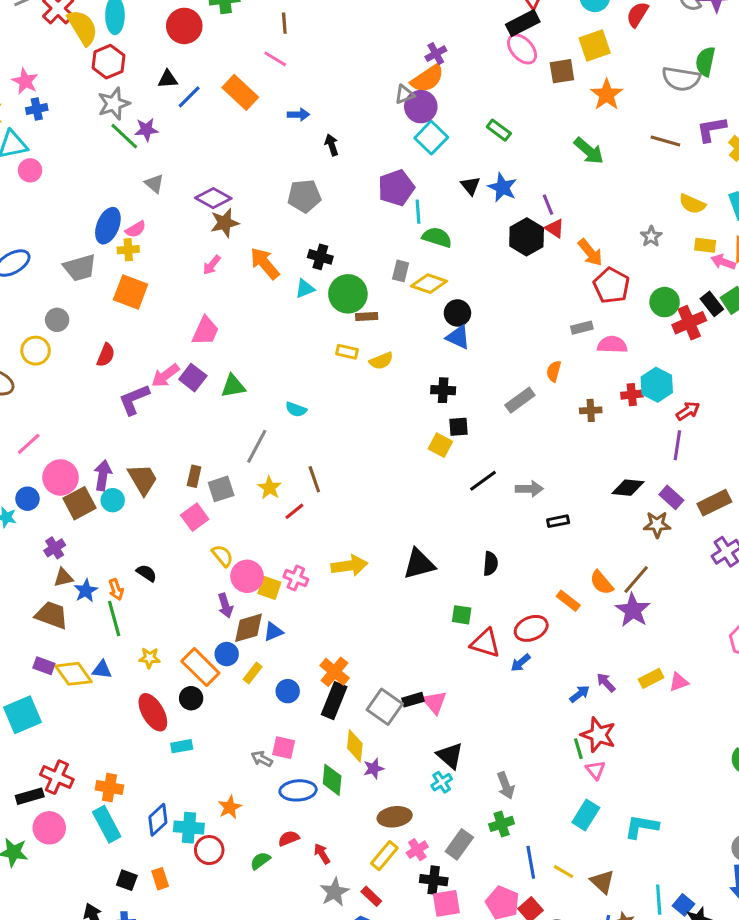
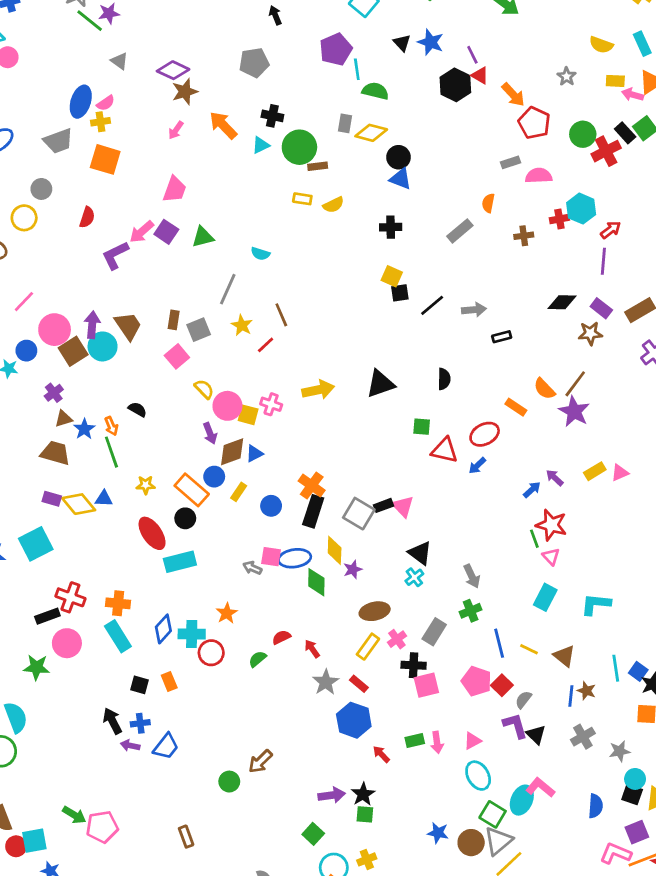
black square: (459, 427) -> (400, 293), moved
cyan circle: (113, 500) -> (103, 346), size x1.4
cyan rectangle: (182, 746) -> (180, 562), size x1.6
blue ellipse: (298, 790) -> (295, 558), moved

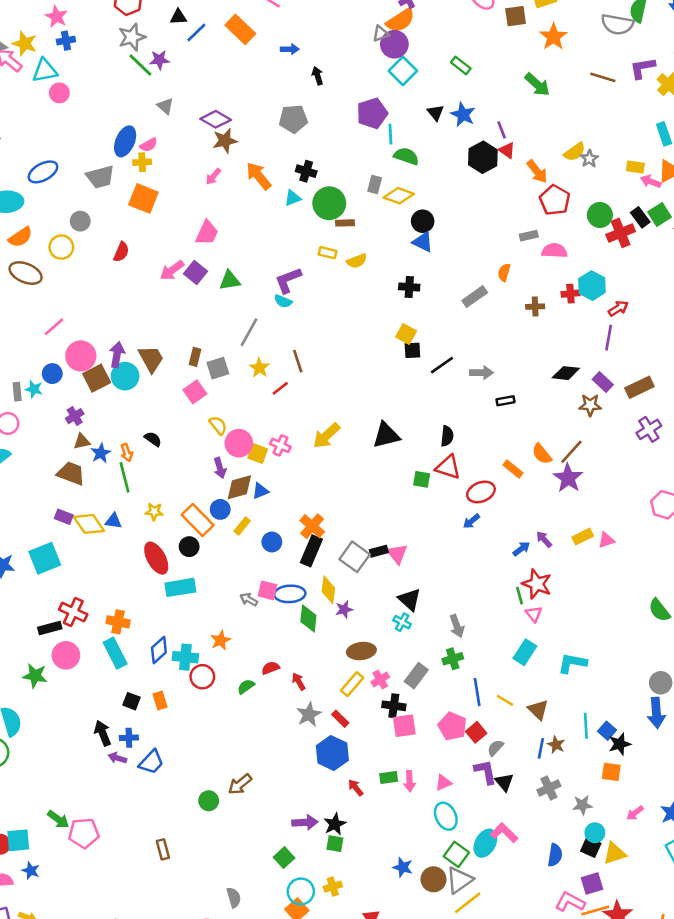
yellow semicircle: (601, 45) -> (575, 152), moved, turned -60
purple L-shape: (115, 255) -> (288, 280), moved
yellow arrow: (318, 390) -> (326, 436), turned 144
red triangle: (445, 450) -> (448, 467), moved
cyan cross: (414, 577) -> (402, 622), turned -30

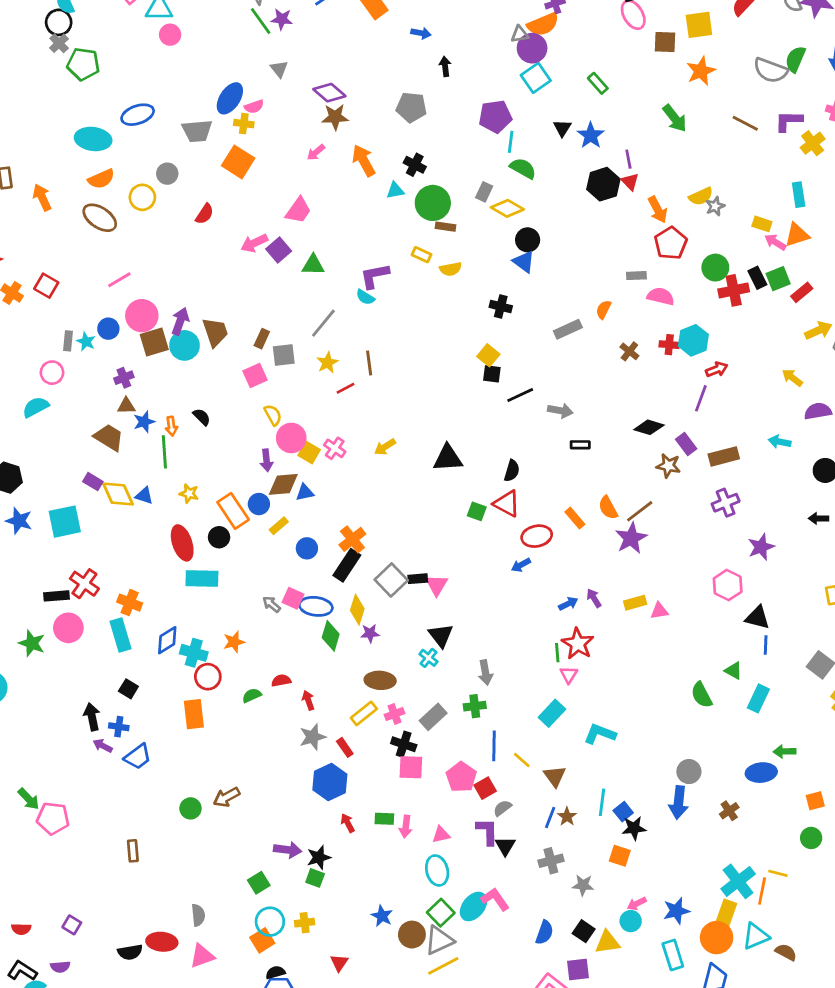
brown cross: (535, 307) -> (629, 351), turned 30
yellow arrow: (326, 436) -> (385, 447), size x0.7
orange rectangle: (160, 700) -> (194, 714), moved, size x1.5
cyan circle: (595, 833) -> (631, 921), moved

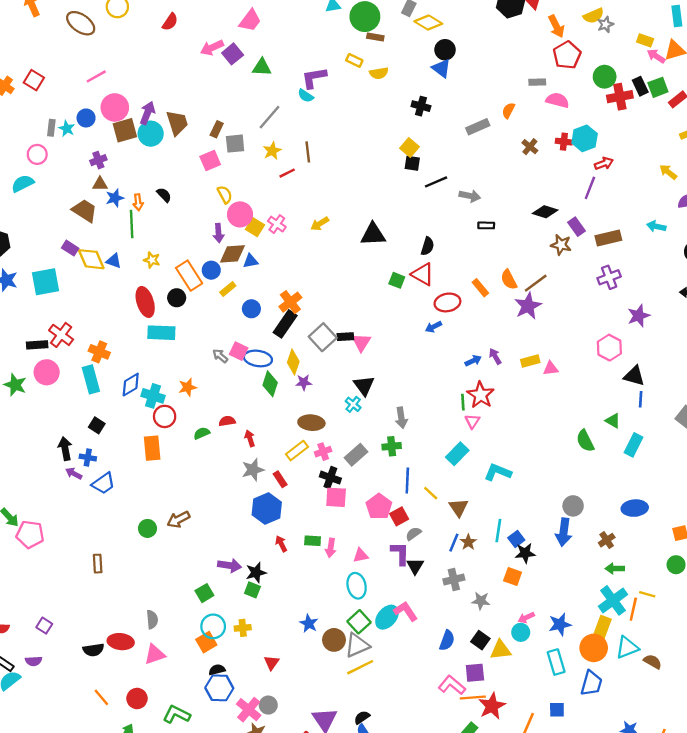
green arrow: (784, 751) -> (615, 569), moved

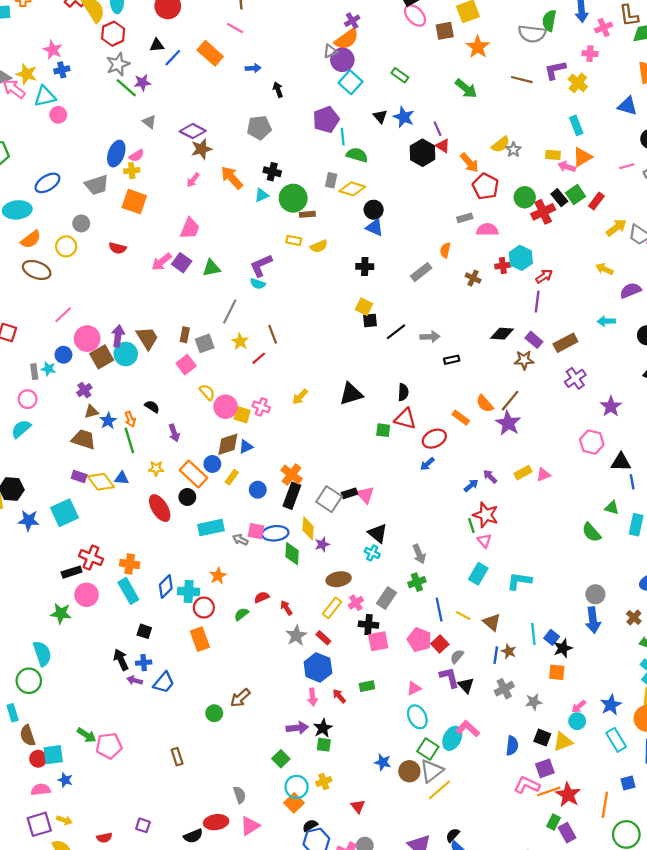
red semicircle: (170, 22) -> (118, 248), turned 84
purple arrow: (219, 233) -> (174, 433), moved
cyan rectangle: (161, 333) -> (211, 528), moved
pink arrow: (331, 548) -> (313, 697), moved

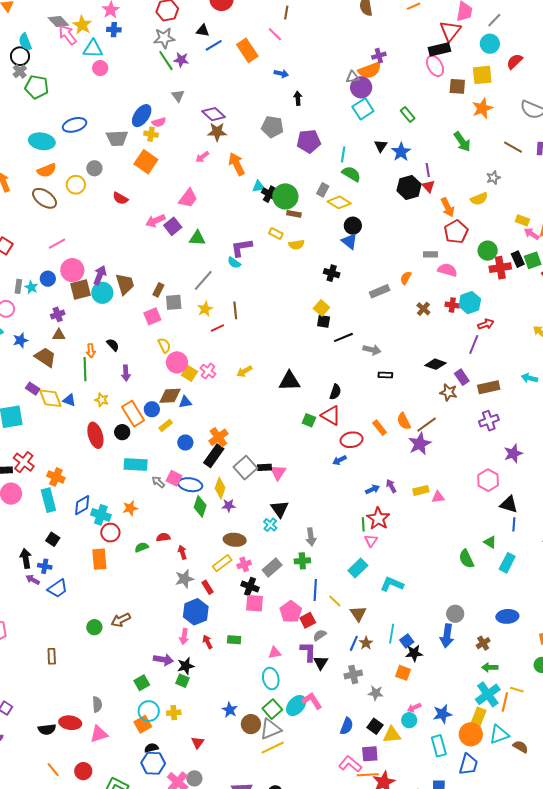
purple pentagon: (326, 120) -> (309, 141), moved
gray star: (513, 150) -> (493, 178), moved
black cross: (272, 172) -> (270, 194), moved
blue star: (108, 421) -> (21, 340), moved

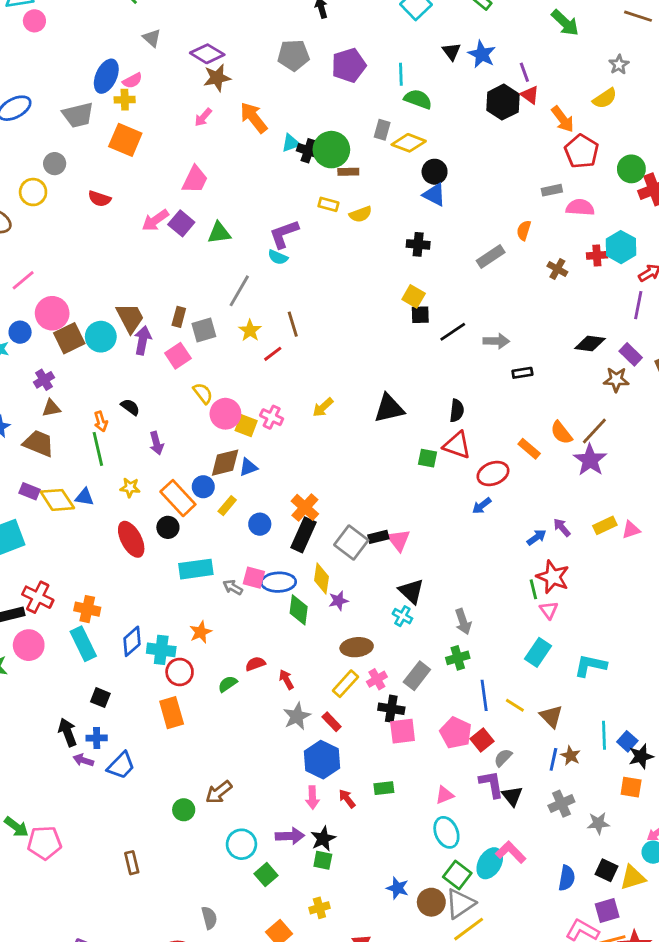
purple arrow: (100, 275) -> (143, 340), moved
cyan circle: (149, 711) -> (241, 844), moved

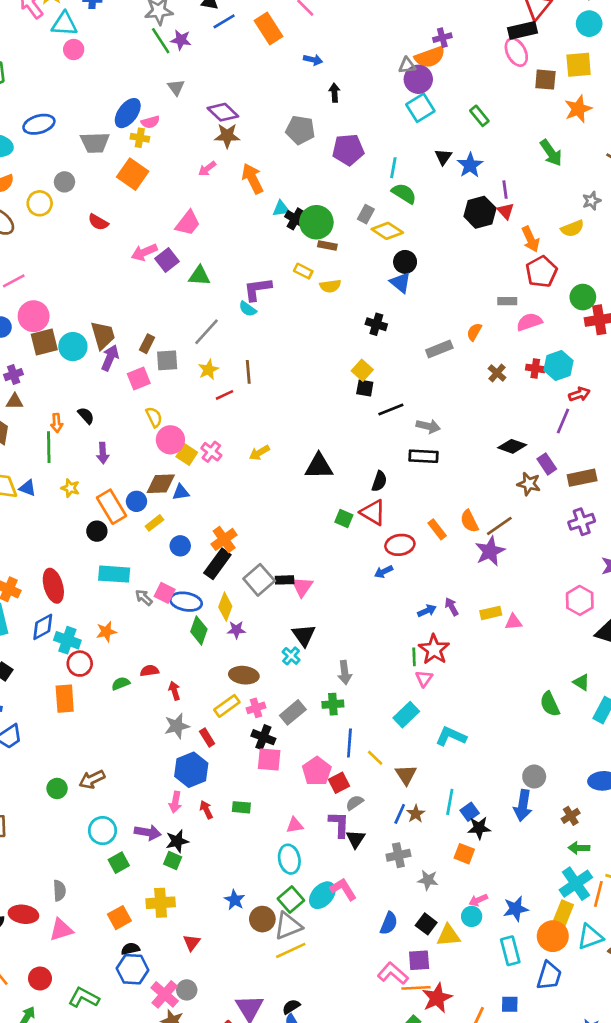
pink semicircle: (580, 207) -> (529, 322), turned -35
black rectangle: (522, 373) -> (423, 456), moved, size x1.5
red ellipse: (131, 539) -> (53, 586), moved
yellow cross: (319, 908) -> (161, 903), size x1.5

